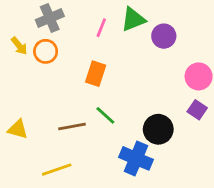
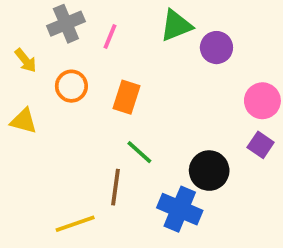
pink line: (101, 28) -> (110, 37), moved
orange circle: (46, 51) -> (71, 86), moved
brown line: (72, 126) -> (115, 187), moved, turned -72
yellow triangle: (18, 129) -> (24, 121), moved

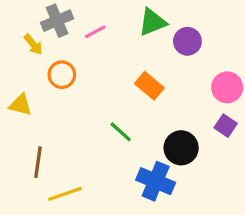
pink line: (110, 37) -> (95, 32), turned 40
yellow arrow: (26, 60) -> (33, 44), moved
orange rectangle: (127, 97) -> (149, 86), moved, turned -68
brown line: (115, 187) -> (38, 162), moved

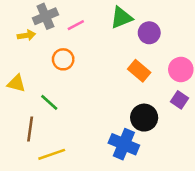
yellow arrow: (33, 44) -> (26, 35), turned -60
orange circle: (62, 75) -> (63, 59), moved
orange rectangle: (149, 86) -> (139, 71), moved
green line: (121, 132) -> (49, 102), moved

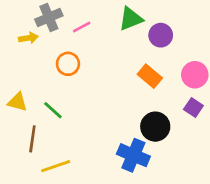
yellow triangle: (16, 83) -> (17, 102), moved

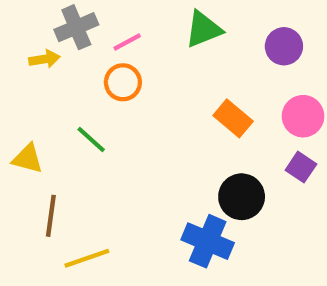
purple circle: (161, 35) -> (284, 46), moved
orange circle: (68, 64) -> (123, 82), moved
green line: (53, 110) -> (91, 140), moved

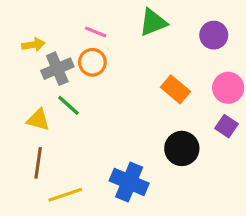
gray cross: (76, 27) -> (57, 69), moved
pink line: (127, 42) -> (96, 32), turned 50
yellow triangle: (28, 159) -> (38, 120), moved
blue cross: (208, 241) -> (129, 182), moved

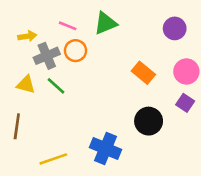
green triangle: (153, 22) -> (106, 23), moved
pink line: (96, 32) -> (68, 26), moved
yellow triangle: (38, 120) -> (26, 85), moved
brown line: (38, 163) -> (17, 126), moved

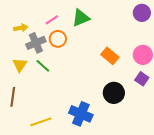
pink line: (68, 26) -> (52, 20), turned -56
purple circle: (175, 28) -> (142, 13), moved
yellow triangle: (26, 85) -> (20, 65), turned 49

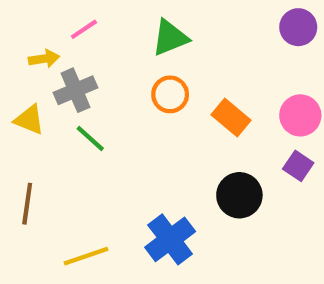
pink line: (52, 20) -> (84, 29), moved
orange circle: (58, 39) -> (170, 94), moved
yellow triangle: (20, 65) -> (29, 120), moved, turned -42
blue cross: (81, 114) -> (170, 239), turned 30

